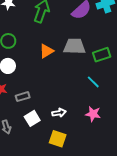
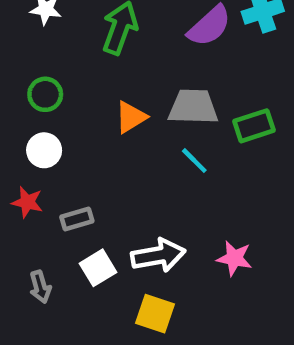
cyan line: (93, 82) -> (194, 161), moved
white arrow: (59, 113) -> (158, 255), size x1.6

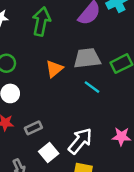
white arrow: (158, 255) -> (80, 141), turned -32

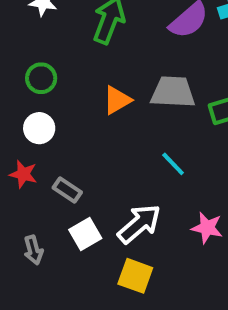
cyan line: (92, 87) -> (173, 164), moved
gray rectangle: (33, 128) -> (67, 190), turned 49

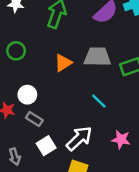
white circle: (39, 128) -> (27, 95), moved

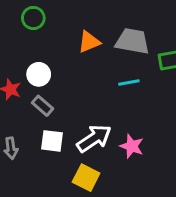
cyan line: (99, 101) -> (129, 82), moved, turned -63
pink star: (121, 139) -> (132, 146), moved
white square: (46, 146) -> (52, 141), turned 30

